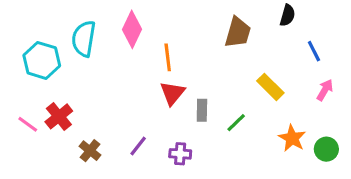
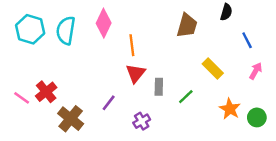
cyan hexagon: (42, 60) -> (30, 29), moved
purple line: (138, 146) -> (109, 103), moved
brown cross: (90, 151) -> (71, 119), size x1.5
purple cross: (180, 154) -> (142, 121), turned -35

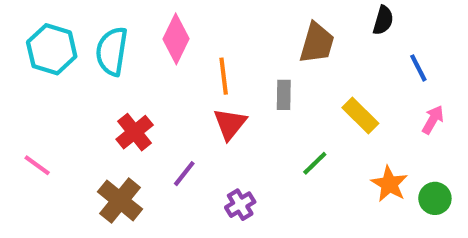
gray rectangle: (159, 87) -> (284, 95), moved
red cross: (46, 92) -> (135, 132), moved

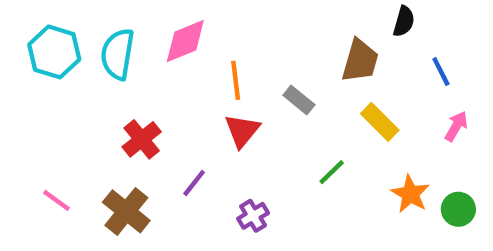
pink diamond: (176, 39) -> (185, 41), turned 42
brown trapezoid: (317, 43) -> (360, 61), moved
gray rectangle: (284, 95) -> (299, 100), turned -52
pink line: (37, 165) -> (56, 200), moved

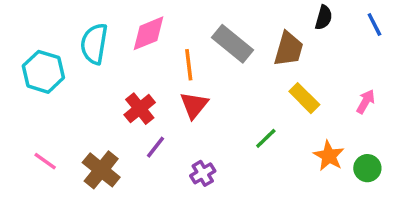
cyan hexagon: (54, 52) -> (43, 72), moved
blue line: (441, 72) -> (374, 25), moved
gray rectangle: (299, 100) -> (233, 44), moved, size x1.6
red cross: (142, 139) -> (140, 109), moved

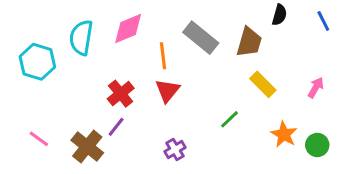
purple line: (155, 147) -> (116, 127), moved

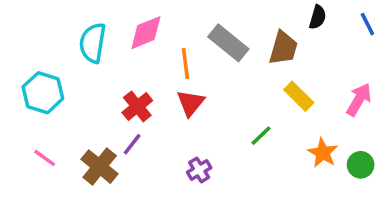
cyan hexagon: (37, 62) -> (43, 93), moved
pink arrow: (316, 87) -> (359, 100), size x1.4

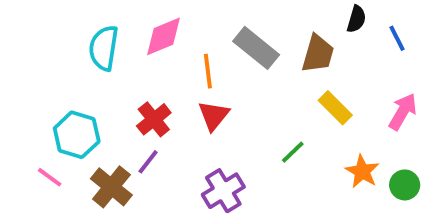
blue line: (367, 24) -> (397, 38), moved
cyan hexagon: (43, 93) -> (77, 135), moved
purple cross: (199, 170) -> (223, 191), size x1.5

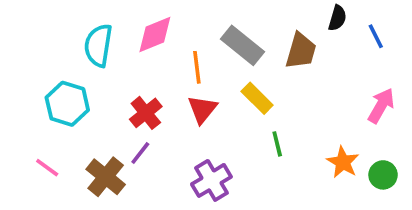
yellow rectangle: (335, 108) -> (257, 98), moved
cyan hexagon: (77, 135) -> (67, 104), moved
green line: (293, 152) -> (277, 144), turned -60

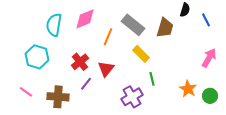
orange line: (197, 67) -> (108, 37), turned 30
red triangle: (202, 109) -> (106, 69), moved
purple line: (140, 153) -> (86, 84), moved
brown cross: (106, 177) -> (58, 97), turned -35
purple cross: (211, 180) -> (132, 97), moved

